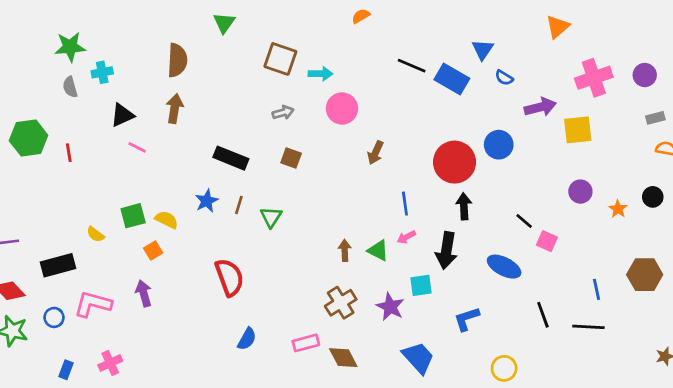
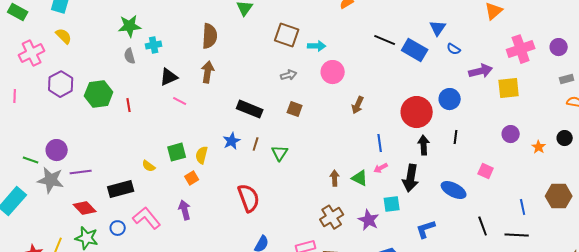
yellow semicircle: (167, 220) -> (202, 155), turned -102
black line: (524, 221) -> (456, 137), moved, turned 56
pink L-shape: (93, 304) -> (147, 218), turned 36

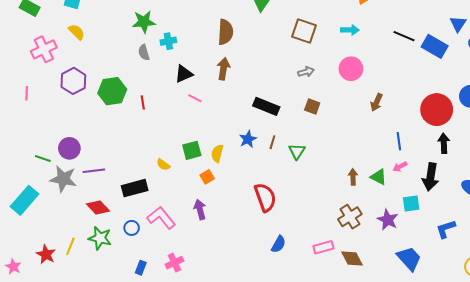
cyan arrow: (317, 46) -> (350, 30), moved

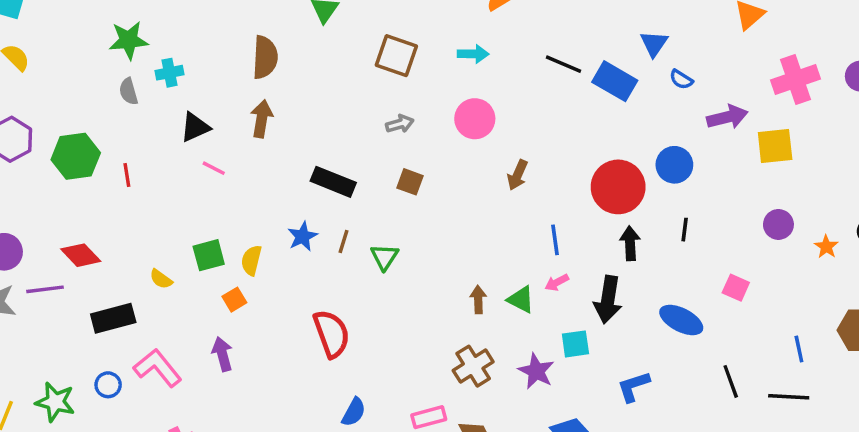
red diamond: (98, 207) -> (81, 255), moved

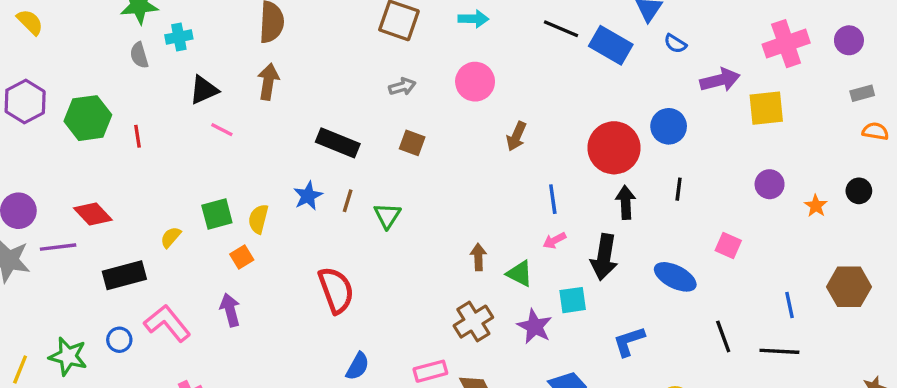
yellow semicircle: (161, 279) -> (171, 237), turned 95
green triangle: (521, 300) -> (520, 274), moved

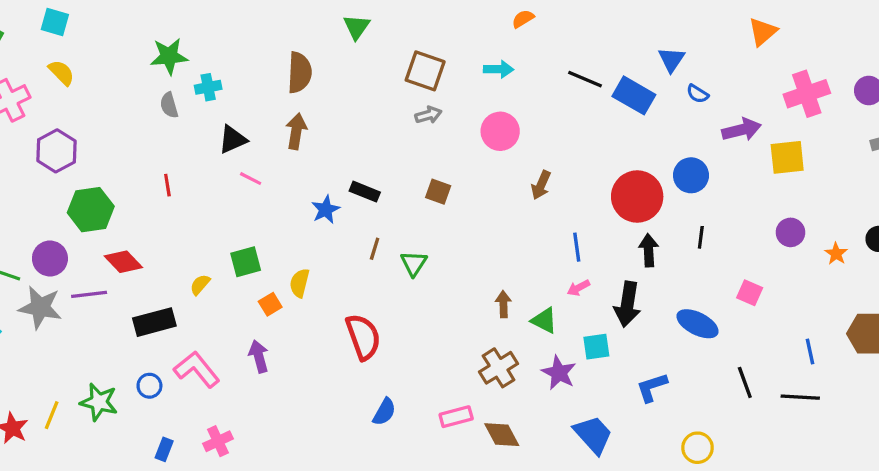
gray arrow: (402, 87) -> (428, 115), moved
green hexagon: (88, 118) -> (91, 210), moved
black rectangle: (338, 143) -> (365, 192), size x0.7
blue star: (308, 196) -> (326, 210), moved
yellow semicircle: (258, 219) -> (300, 283), moved

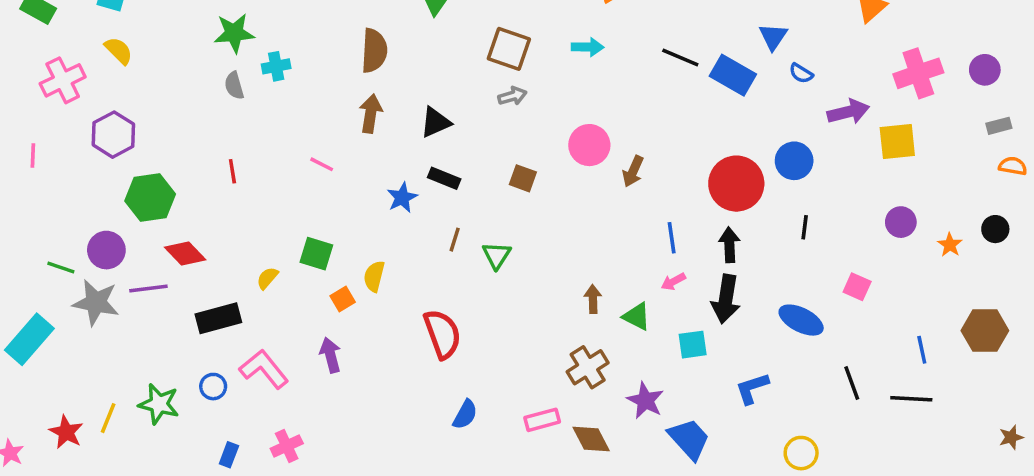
pink circle: (500, 131) -> (589, 145), moved
black triangle: (233, 139) -> (435, 122), moved
black arrow: (649, 250) -> (729, 245), moved
green square: (246, 262) -> (316, 254), turned 32
purple star: (559, 373) -> (645, 401), moved

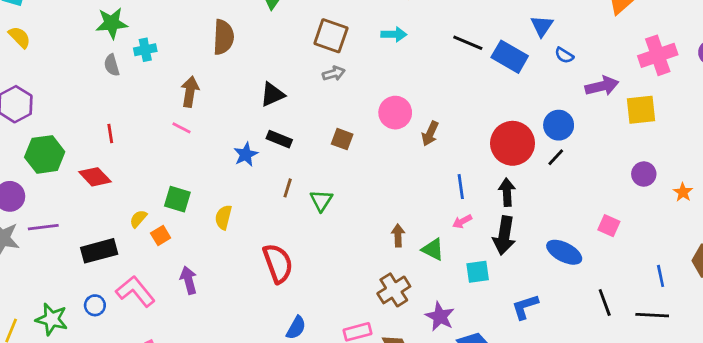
brown arrow: (371, 114) -> (190, 92), moved
black line: (805, 227) -> (556, 157), moved, turned 36
red diamond: (185, 254) -> (95, 177), moved
orange square: (343, 299) -> (161, 235), moved

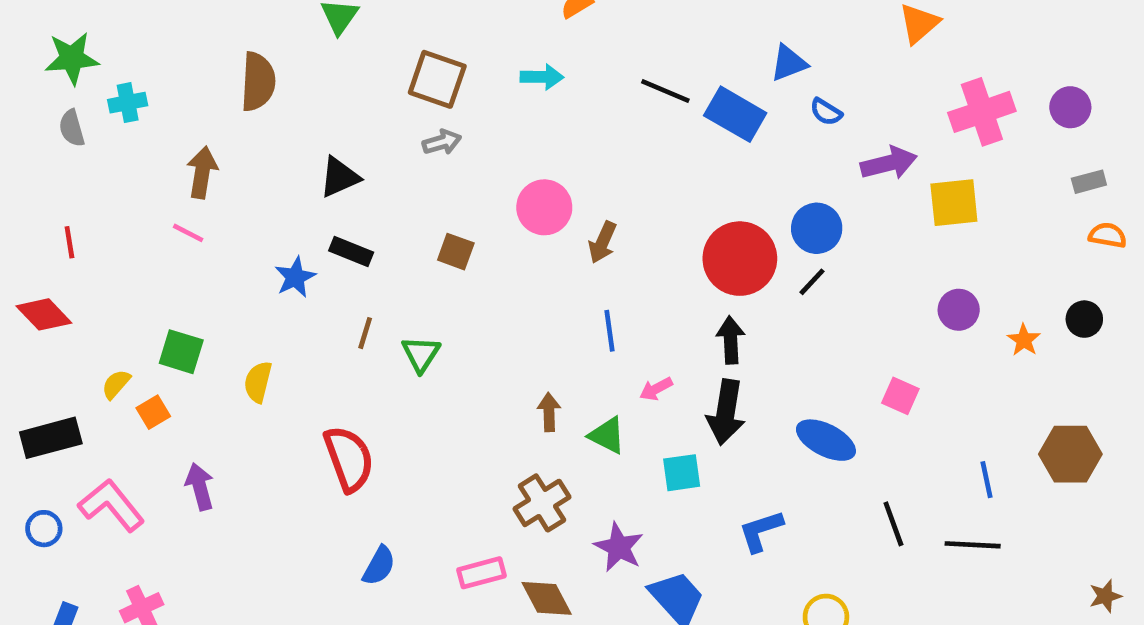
blue triangle: (542, 26) -> (789, 63), turned 35
blue line: (461, 187) -> (609, 331), moved

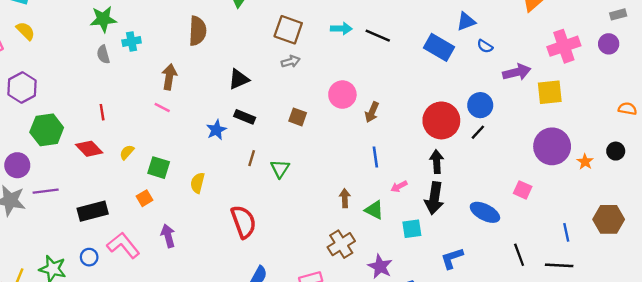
black line: (665, 91) -> (378, 36), moved
gray rectangle: (1089, 182) -> (618, 14), moved
purple circle: (959, 310) -> (552, 146), size x1.8
yellow semicircle: (116, 384) -> (127, 152), moved

